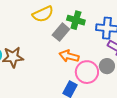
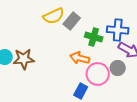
green cross: (76, 20) -> (94, 37), moved
gray rectangle: (61, 32) -> (72, 21), moved

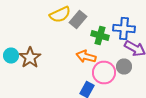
brown star: (24, 59) -> (30, 58), turned -30

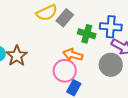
gray circle: (124, 66) -> (111, 65), size x1.5
pink circle: (104, 72) -> (65, 71), moved

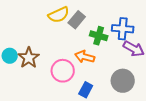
gray circle: (111, 65) -> (123, 81), moved
pink circle: (65, 71) -> (63, 71), moved

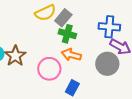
green cross: (99, 36) -> (67, 34), moved
gray circle: (123, 81) -> (107, 64), moved

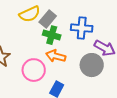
blue cross: (109, 27) -> (82, 28), moved

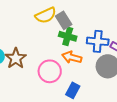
gray rectangle: (48, 19) -> (64, 20), turned -72
blue cross: (82, 28) -> (98, 41), moved

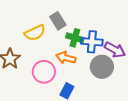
yellow semicircle: (46, 15) -> (35, 33), moved
green cross: (68, 36) -> (75, 38), moved

